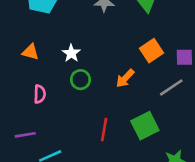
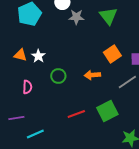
white star: (71, 53) -> (38, 56), moved
orange arrow: (125, 78) -> (92, 75), turned 42
red line: (104, 130) -> (76, 114), turned 60

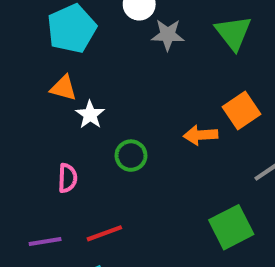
orange triangle: (20, 55) -> (63, 88), moved
orange arrow: (92, 75) -> (201, 135), moved
red line: (76, 114) -> (104, 233), moved

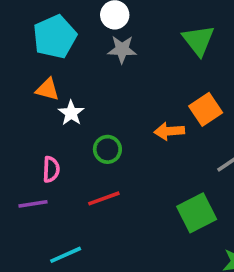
gray star: (168, 35) -> (122, 49), moved
red line: (104, 233) -> (104, 198), moved
purple line: (45, 241) -> (33, 204), moved

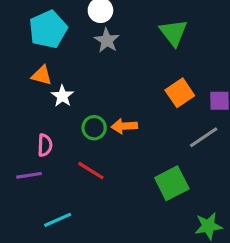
gray star: (122, 49) -> (107, 40), turned 30
orange arrow: (169, 131) -> (124, 126), moved
red line: (104, 198) -> (91, 171), turned 52

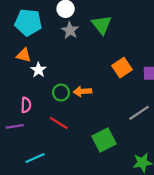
cyan pentagon: (48, 29) -> (28, 22), turned 30
green triangle: (173, 33) -> (102, 25), moved
gray line: (204, 137) -> (139, 113), moved
green square: (172, 183) -> (104, 140), moved

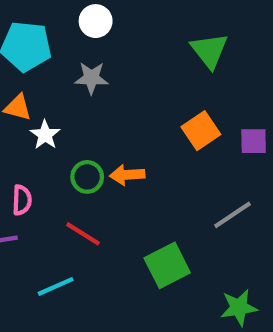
green triangle: (102, 25) -> (209, 51), moved
gray star: (70, 30) -> (91, 78), moved, turned -30
cyan line: (35, 158) -> (56, 286), moved

